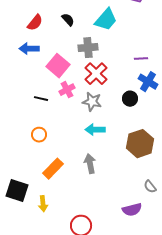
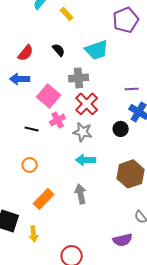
cyan trapezoid: (106, 20) -> (97, 50), turned 30

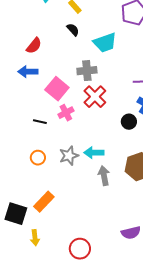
black semicircle: (59, 50) -> (73, 30), moved
gray star: (83, 132) -> (69, 156), moved, turned -30
gray arrow: (81, 194) -> (104, 176), moved
orange rectangle: (44, 199) -> (44, 202), moved
yellow arrow: (34, 234) -> (35, 238), moved

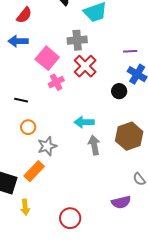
black line: (40, 122) -> (21, 100), moved
gray star: (69, 156) -> (47, 146), moved

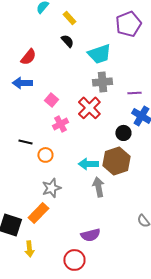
gray cross: (77, 40) -> (102, 82), moved
pink square: (47, 58) -> (51, 100), size x0.6
orange circle: (28, 127) -> (45, 155), moved
brown hexagon: (129, 136) -> (116, 161), moved
purple semicircle: (121, 202) -> (90, 235), moved

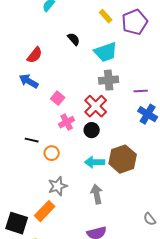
yellow rectangle: (69, 18) -> (106, 16), moved
blue arrow: (22, 83) -> (29, 81), turned 30
black circle: (123, 133) -> (92, 130), moved
gray arrow: (98, 187) -> (97, 194), moved

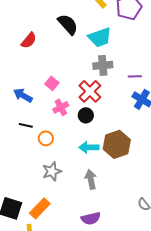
black semicircle: (74, 39) -> (68, 24), size x1.6
blue arrow: (29, 81) -> (23, 95), moved
orange rectangle: (45, 211) -> (40, 208), moved

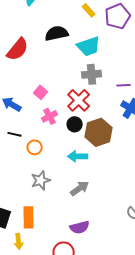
black semicircle: (68, 24) -> (57, 33), turned -60
red semicircle: (29, 40) -> (18, 49), size x1.4
brown hexagon: (117, 144) -> (99, 132), moved
gray arrow: (91, 179) -> (80, 188), turned 66
orange rectangle: (40, 208) -> (29, 217), turned -45

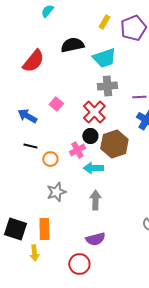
yellow rectangle: (89, 10) -> (104, 22), turned 72
pink cross: (50, 116) -> (77, 150), moved
gray arrow: (80, 188) -> (95, 200), turned -54

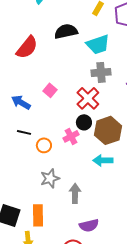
cyan arrow: (93, 168) -> (103, 160), moved
gray arrow: (95, 200) -> (75, 193), moved

